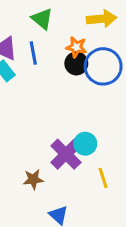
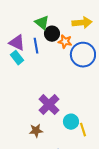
black circle: (76, 63) -> (52, 34), moved
cyan circle: (85, 144) -> (71, 122), moved
purple cross: (66, 154) -> (49, 105), moved

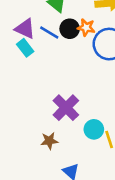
black circle: (52, 34) -> (70, 29), moved
blue line: (36, 46) -> (49, 33), turned -49

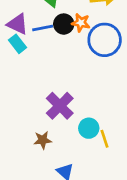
blue line: (49, 33) -> (43, 28), turned -42

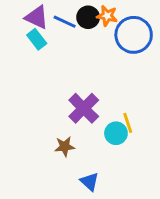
blue line: (43, 28) -> (65, 22), turned 36
yellow line: (105, 139) -> (128, 123), moved

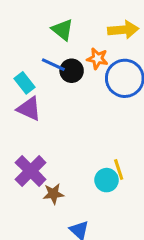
purple triangle: (37, 17) -> (29, 109), moved
black circle: (88, 17) -> (72, 71), moved
purple cross: (84, 108) -> (31, 171), moved

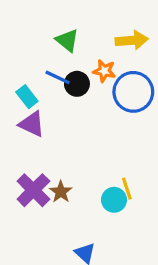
brown star: (53, 194) -> (61, 192), moved, turned -30

